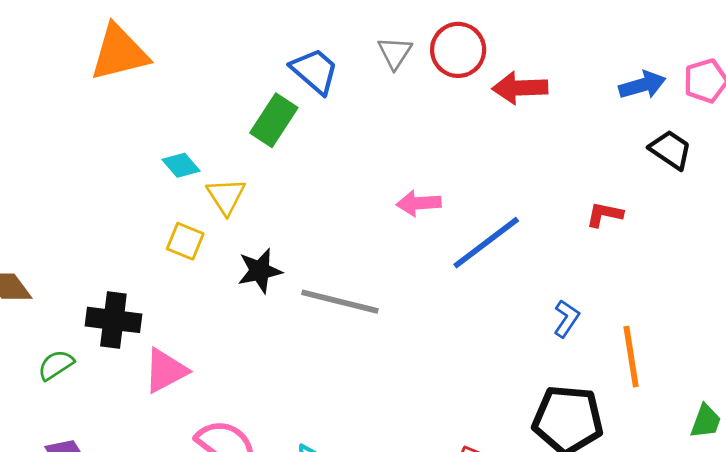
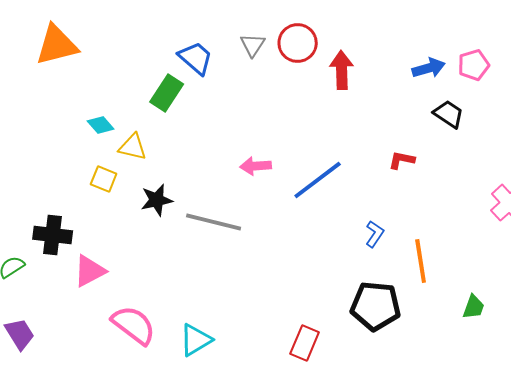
red arrow: (520, 88) -> (342, 70), turned 90
yellow triangle: (226, 196) -> (133, 147), turned -44
pink arrow: (419, 203) -> (256, 166), moved

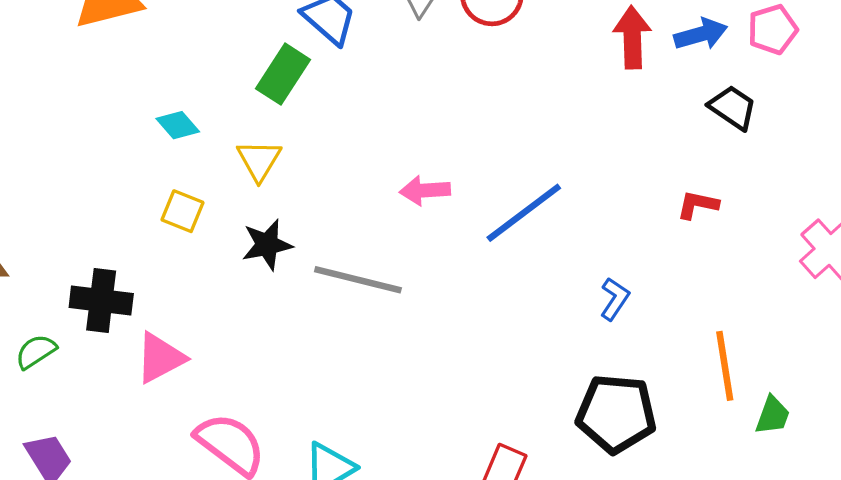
red arrow: (342, 70) -> (632, 37), moved
yellow triangle: (133, 147) -> (259, 160), moved, turned 48
red L-shape: (402, 160) -> (698, 205), moved
orange line: (421, 261) -> (725, 366), moved

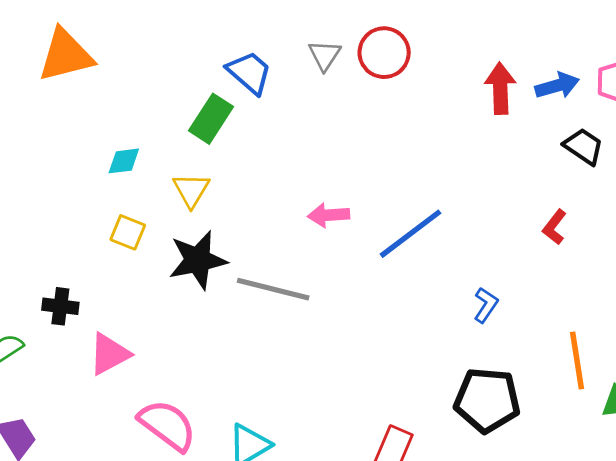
cyan diamond: (178, 125) -> (124, 161), turned -56
red L-shape: (698, 205) -> (555, 227), turned -64
black star: (267, 245) -> (198, 260), size x1.4
black cross: (101, 300) -> (60, 306), size x0.7

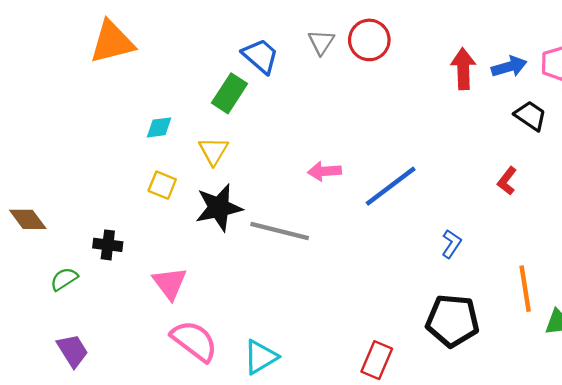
pink triangle: (109, 354) -> (170, 283), moved, turned -39

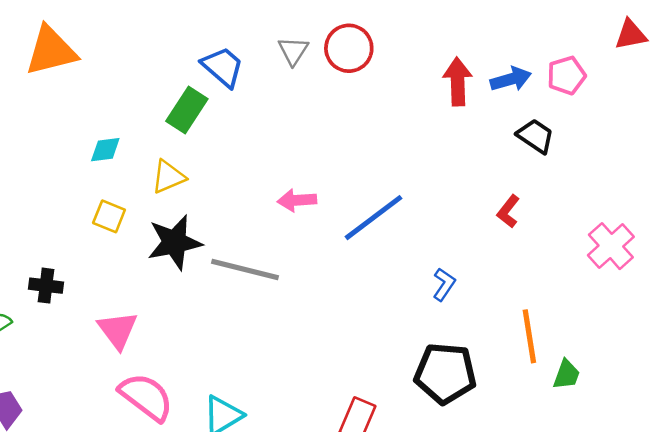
yellow triangle: (213, 151) -> (168, 177), turned 36

